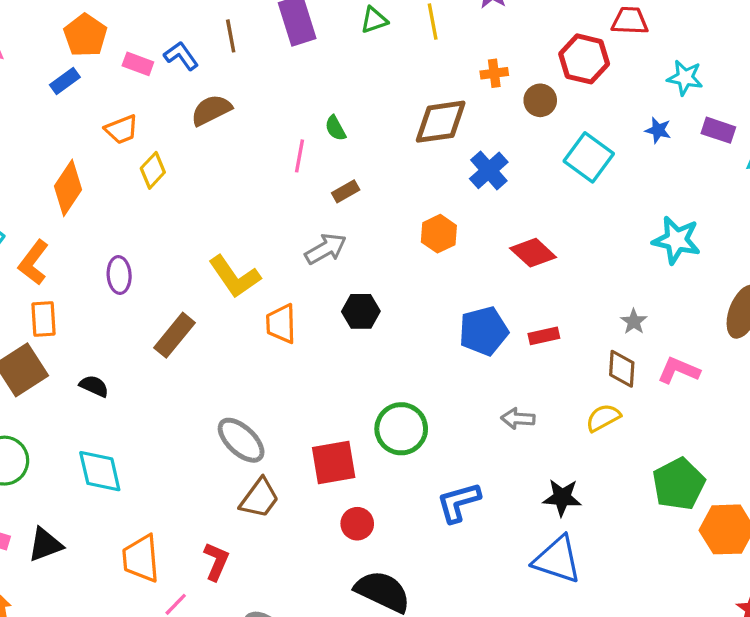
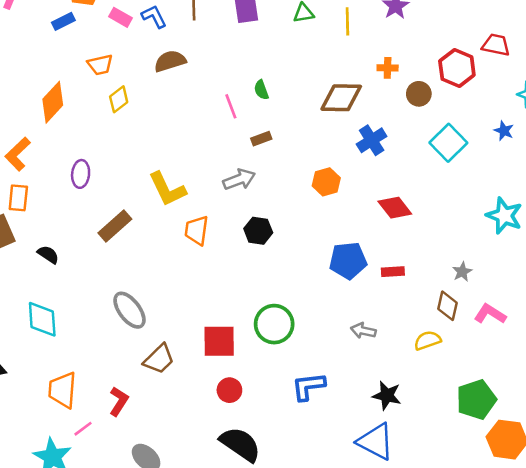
pink line: (299, 156) -> (231, 106), turned -40
gray ellipse: (241, 440) -> (129, 310), moved

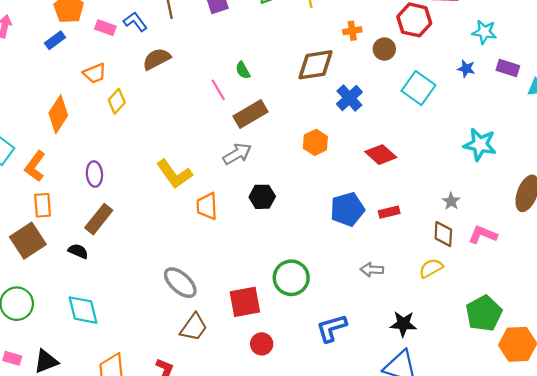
brown rectangle: (261, 139) -> (250, 114), size x1.8
brown rectangle: (115, 226) -> (99, 219), moved
gray ellipse: (129, 310) -> (180, 283), moved

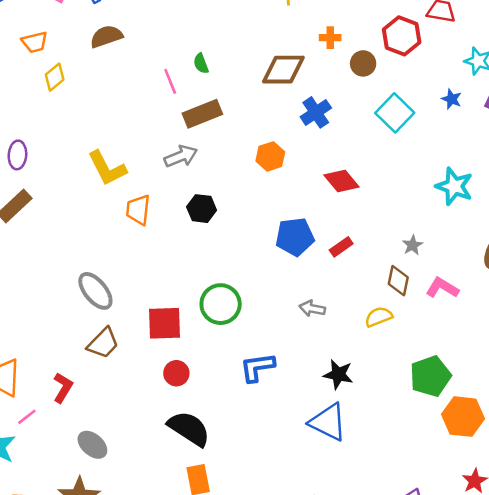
red rectangle: (389, 212) -> (341, 247), turned -30

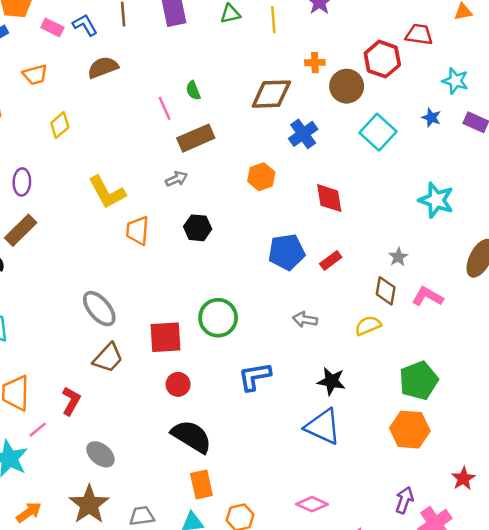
brown circle: (363, 63) -> (347, 86), size x1.4
yellow diamond: (55, 77) -> (60, 125), moved
gray arrow: (181, 156) -> (176, 179), size x0.7
red diamond: (342, 181) -> (329, 198), turned 32
orange hexagon: (463, 417) -> (410, 430), moved

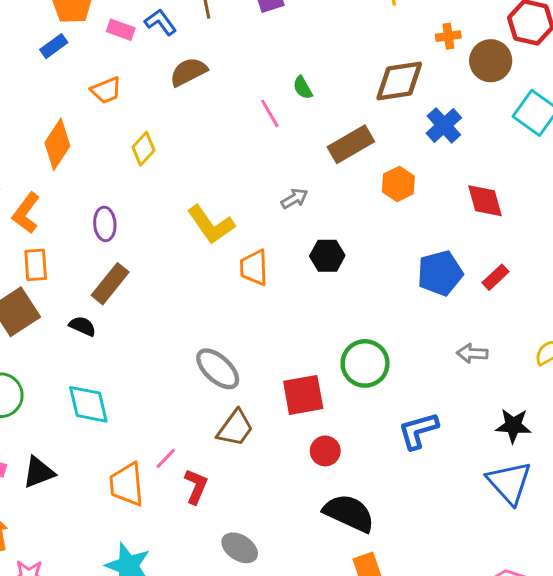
brown rectangle: (196, 138) -> (351, 144), moved
blue triangle: (323, 427) -> (509, 483), turned 30
pink line: (38, 430) -> (166, 458), moved

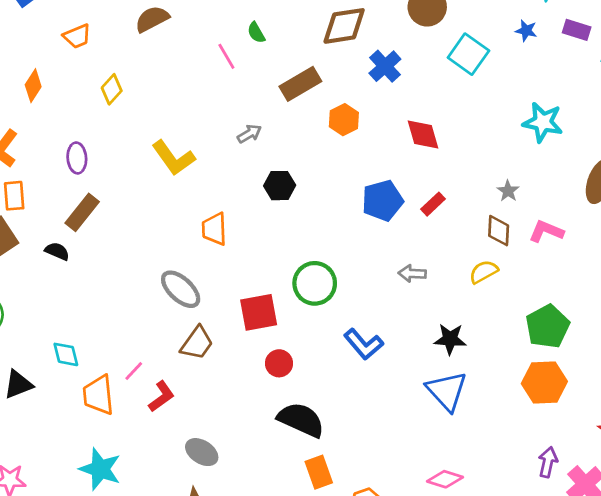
orange diamond: (57, 144) -> (33, 86), size x0.7
orange trapezoid: (254, 268) -> (214, 229), moved
cyan diamond: (88, 404) -> (66, 354), moved, size x0.7
blue L-shape: (418, 431) -> (364, 344), turned -114
red L-shape: (196, 486) -> (161, 396), turned 32

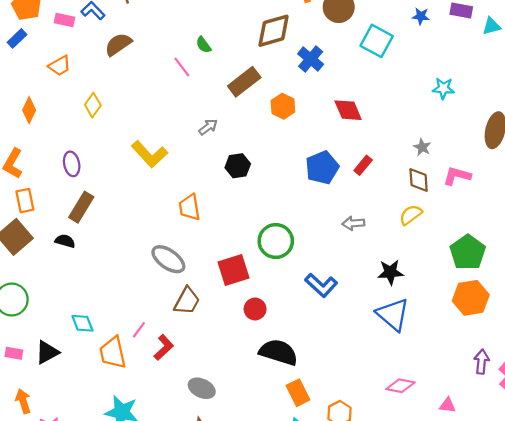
cyan star: (543, 122) -> (443, 88), size x0.7

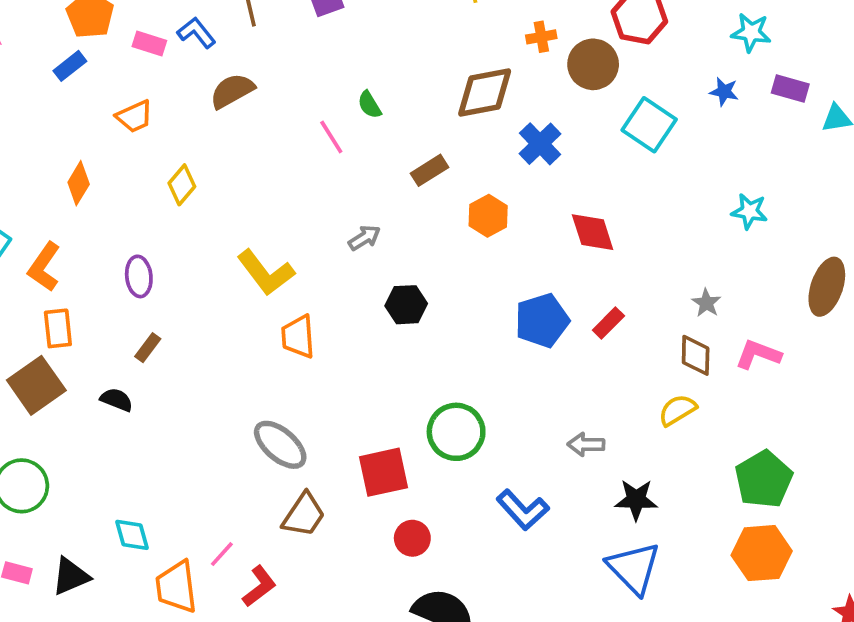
brown rectangle: (244, 82) -> (430, 170), size x0.7
brown rectangle: (81, 207) -> (148, 348), size x0.6
orange trapezoid: (189, 207) -> (298, 337), moved
gray arrow: (353, 223) -> (586, 444), moved

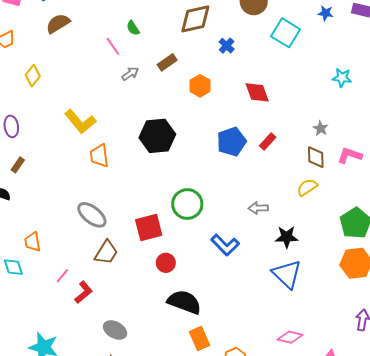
blue cross: (540, 144) -> (227, 46), size x0.7
gray arrow: (364, 238) -> (130, 74), moved
black hexagon: (406, 305) -> (157, 136), size x1.6
orange trapezoid: (176, 587) -> (33, 242), moved, size x0.7

